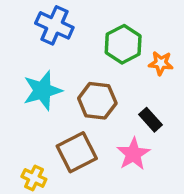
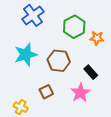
blue cross: (54, 25) -> (33, 15), turned 30
brown square: (77, 152) -> (46, 92), size x0.6

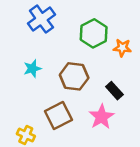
cyan star: (26, 55) -> (32, 69), size x0.6
brown square: (46, 92) -> (58, 115), size x1.5

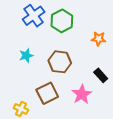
green hexagon: (94, 33) -> (62, 21), moved
black rectangle: (114, 91) -> (101, 75), moved

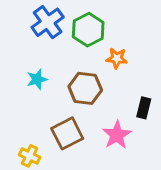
orange star: (99, 39) -> (117, 58), moved
black rectangle: (101, 75) -> (144, 108), turned 56

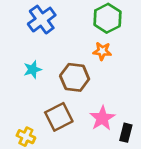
green hexagon: (88, 30) -> (107, 18), moved
black rectangle: (144, 108) -> (126, 133), moved

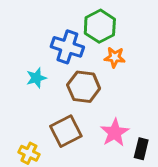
green hexagon: (107, 18) -> (100, 26), moved
blue cross: (42, 20) -> (67, 47), moved, turned -36

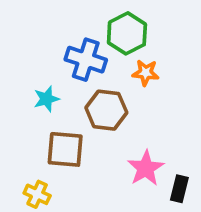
brown square: (66, 131) -> (65, 149), moved, turned 32

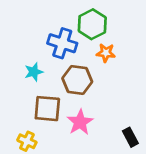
pink star: (146, 168) -> (80, 122), moved
black rectangle: (179, 189) -> (130, 137), turned -42

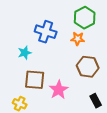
green hexagon: (92, 24) -> (85, 18), moved
brown hexagon: (77, 80) -> (88, 67), moved

